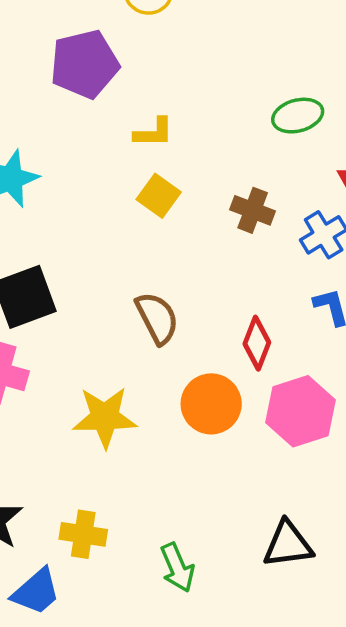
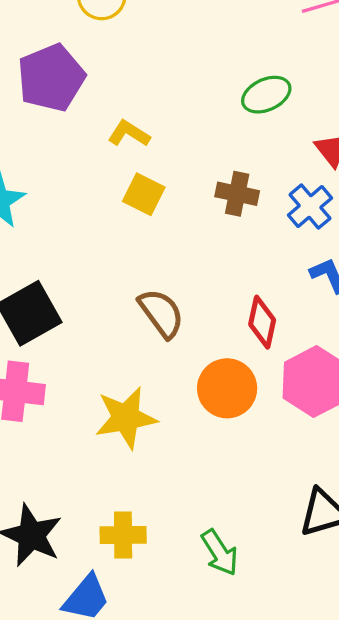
yellow L-shape: (154, 133) -> (129, 134), turned -138

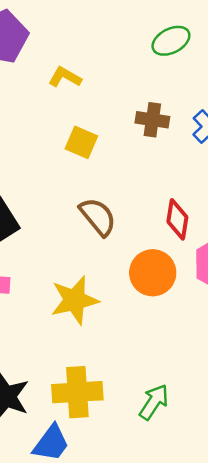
yellow square: (144, 194) -> (81, 142), moved
yellow cross: (123, 535) -> (77, 392), size x1.4
green arrow: (220, 553) -> (154, 402), turned -111

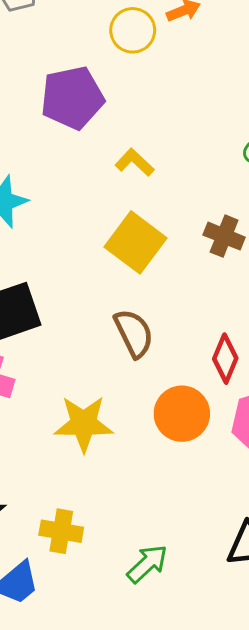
yellow square: (81, 142) -> (136, 242), size x1.5
yellow cross: (77, 392) -> (61, 531), size x0.7

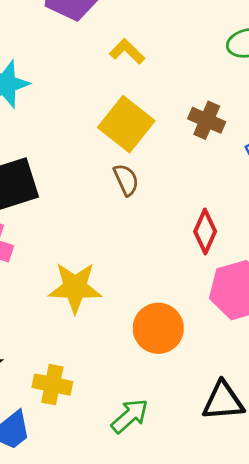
brown semicircle: (134, 333) -> (126, 180), moved, size x0.7
orange circle: (182, 414) -> (158, 328), moved

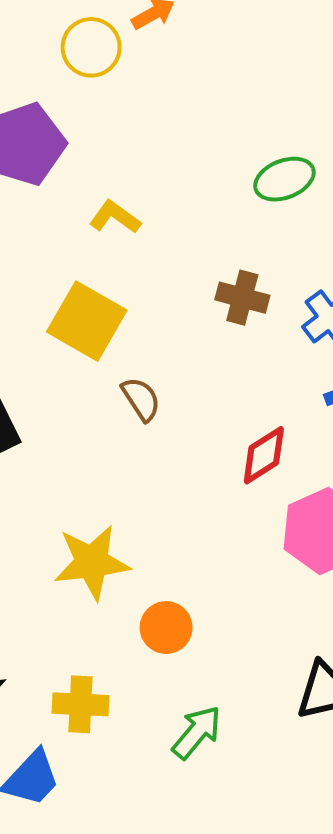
yellow square: (126, 124) -> (87, 321), moved
red diamond: (205, 231) -> (264, 455), turned 42
orange circle: (158, 328) -> (166, 628), moved, size x0.7

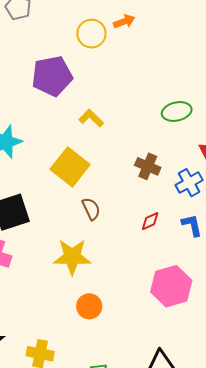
red diamond: (264, 455) -> (150, 221), moved, size x0.7
yellow star: (92, 562) -> (72, 257), moved
orange circle: (166, 628) -> (89, 306), moved

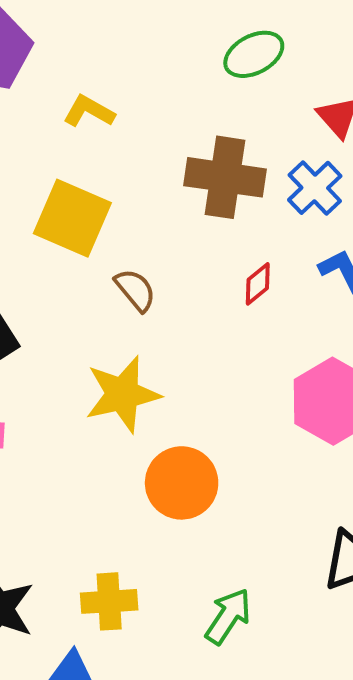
brown cross: (148, 166) -> (225, 177), size x1.5
orange circle: (89, 306) -> (182, 483), size x1.4

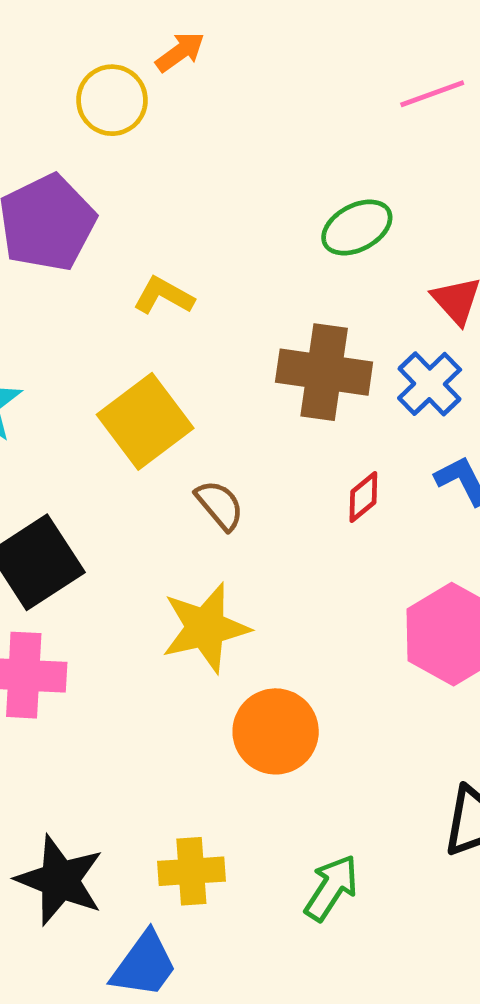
yellow square: (72, 218) -> (145, 421), turned 30

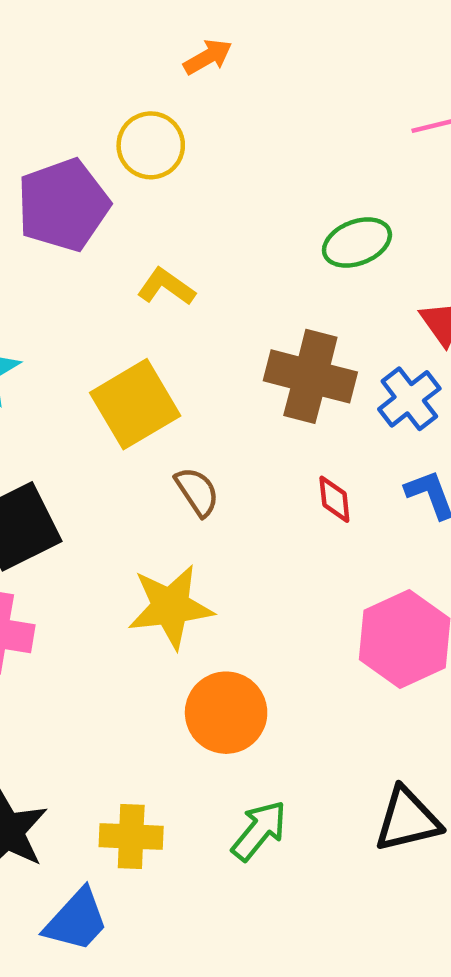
yellow circle: (112, 100) -> (151, 145), moved
red diamond: (363, 497) -> (334, 499), turned -63
green arrow: (331, 888) -> (259, 831), moved

